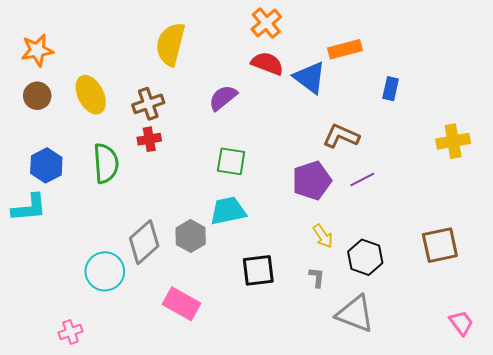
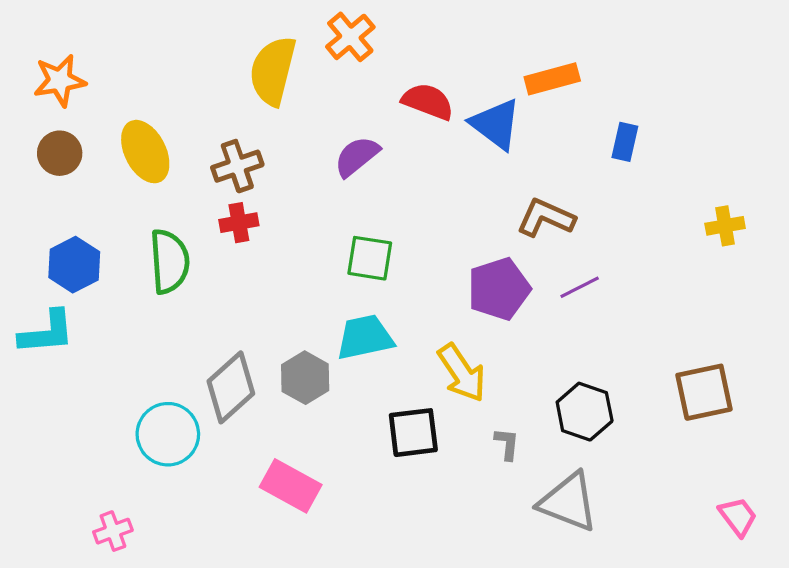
orange cross: (266, 23) -> (350, 37), moved
yellow cross: (453, 141) -> (725, 226), size x0.7
yellow arrow: (323, 236) -> (462, 373), moved, size x1.5

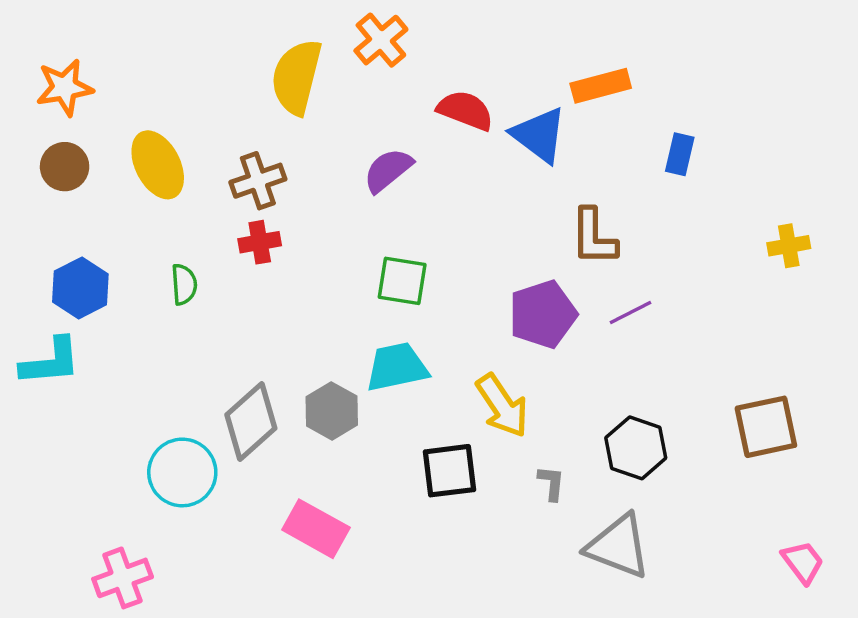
brown L-shape: (546, 218) -> (594, 237), turned -114
green semicircle: (169, 261) -> (184, 284), size x0.6
pink cross: (113, 531) -> (123, 578), size x1.4

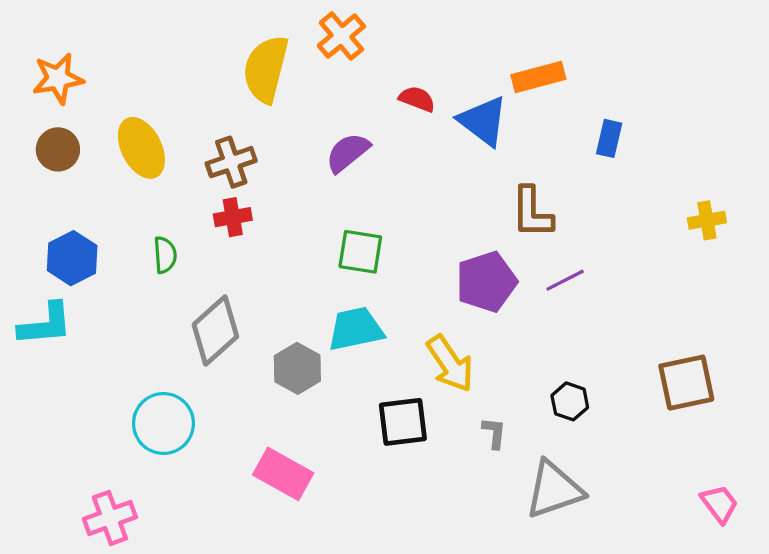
red semicircle: (465, 110) -> (417, 99), size x0.7
gray diamond: (251, 421) -> (215, 331), moved
black hexagon: (636, 448) -> (570, 401), size x0.7
gray triangle: (618, 546) -> (554, 490), turned -40

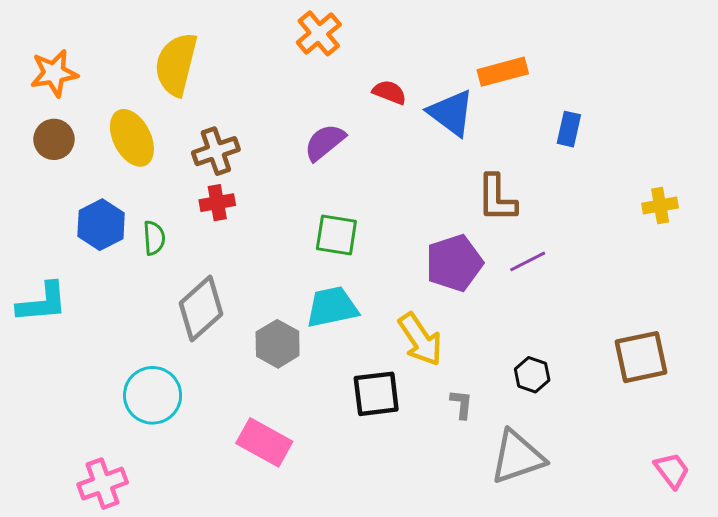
yellow semicircle: (266, 69) -> (176, 64), moved
blue hexagon: (72, 258) -> (101, 225), moved

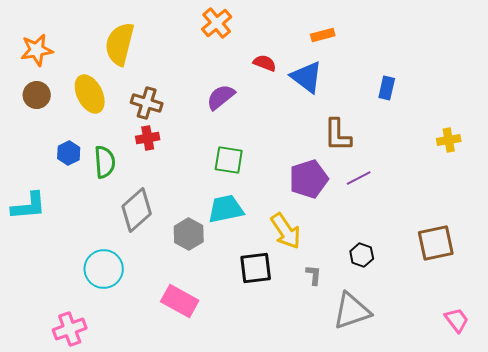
orange rectangle: (503, 72) -> (323, 35), moved, size x0.7
brown cross: (216, 151) -> (147, 103), turned 36
blue hexagon: (101, 225) -> (69, 153), size x0.7
green semicircle: (154, 238) -> (105, 162), size x1.4

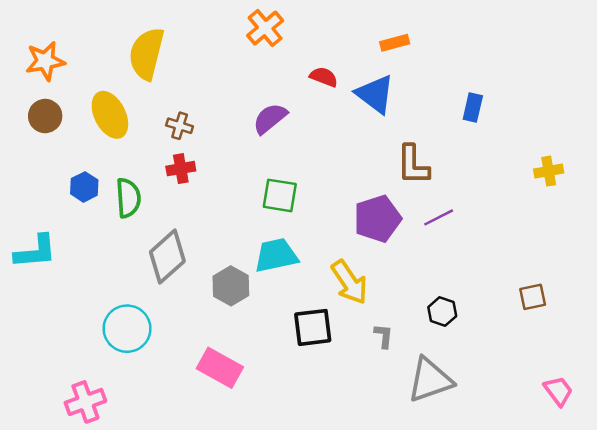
brown cross: (147, 103) -> (180, 126), size x0.7
brown square: (436, 243) -> (533, 297), size x0.6

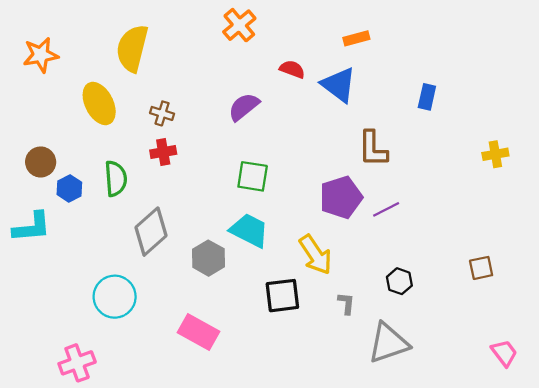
brown circle: (45, 116) -> (41, 162), moved
blue hexagon: (84, 187) -> (69, 188), moved
purple line: (439, 217) -> (386, 209), moved
cyan trapezoid: (276, 255) -> (249, 230), turned 39

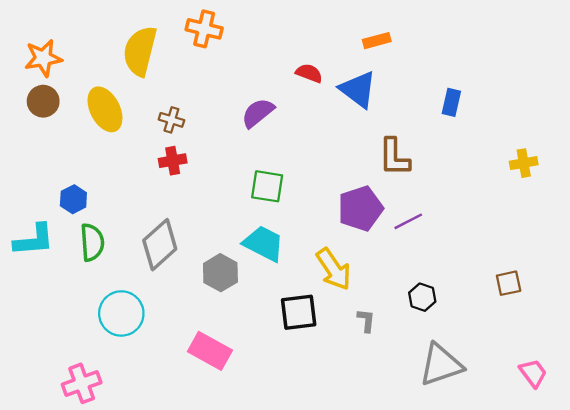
orange cross: (239, 25) -> (204, 29), moved, turned -36
brown circle: (41, 162) -> (43, 101), moved
green semicircle: (116, 179) -> (92, 242), moved
gray triangle: (388, 343) -> (441, 365), moved

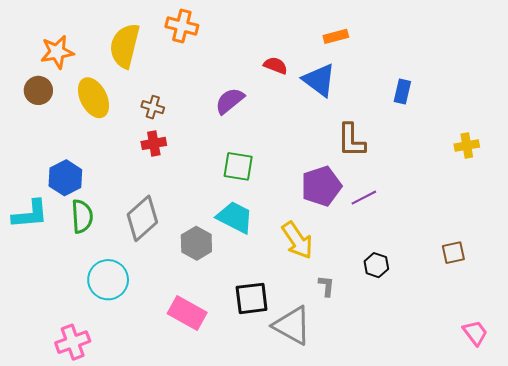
orange star: (43, 58) -> (57, 52), moved
blue hexagon: (73, 199) -> (65, 178), size x1.4
black square: (299, 312) -> (252, 298), moved
gray triangle: (441, 365) -> (292, 325), moved, turned 48

